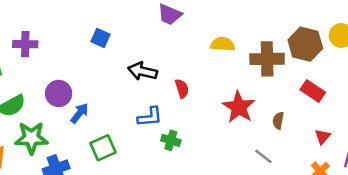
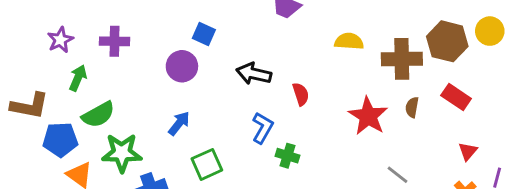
purple circle: (59, 93) -> (182, 66), moved
blue L-shape: (150, 117) -> (263, 128), turned -55
brown semicircle: (278, 121) -> (412, 107), moved

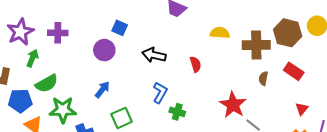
purple star: (60, 40) -> (20, 32), size x1.5
red semicircle: (301, 94) -> (195, 64), moved
red star: (368, 116) -> (233, 105), moved

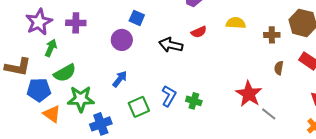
brown cross: (256, 45) -> (272, 35), size x0.6
red semicircle: (195, 64) -> (199, 32), moved, turned 84
blue L-shape: (160, 93) -> (169, 96), moved

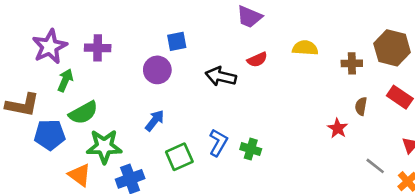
blue square: (137, 18) -> (177, 41), turned -35
red star: (249, 94) -> (338, 128), moved, size x0.6
orange triangle: (52, 114) -> (79, 175), moved
gray line: (269, 114) -> (375, 166), moved

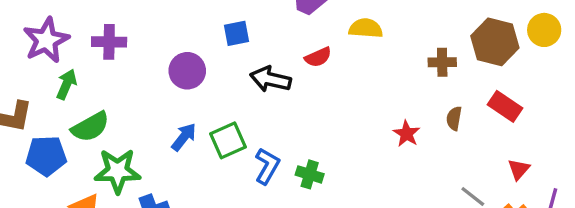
blue square: (177, 41) -> (237, 33), moved
yellow semicircle: (305, 48) -> (366, 28), moved
red star: (338, 128) -> (406, 134), moved
green square: (179, 157) -> (228, 140), moved

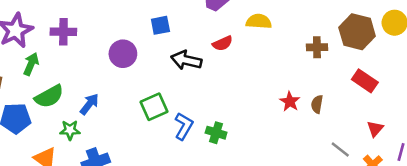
brown semicircle: (454, 118) -> (317, 104), moved
blue arrow: (184, 137) -> (89, 104), moved
green star: (118, 171) -> (70, 130), size x0.6

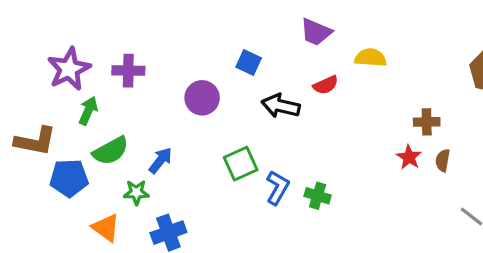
blue square: (160, 25) -> (249, 63), turned 36
brown cross: (317, 47) -> (427, 122), moved

